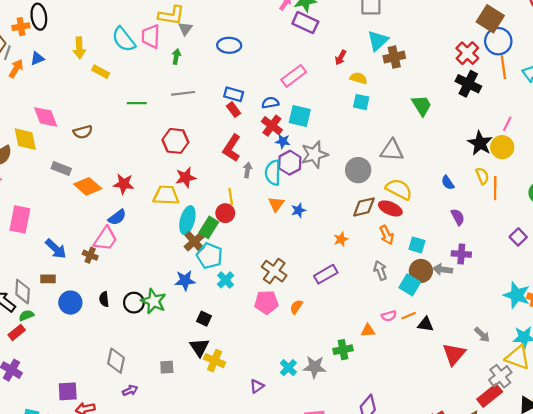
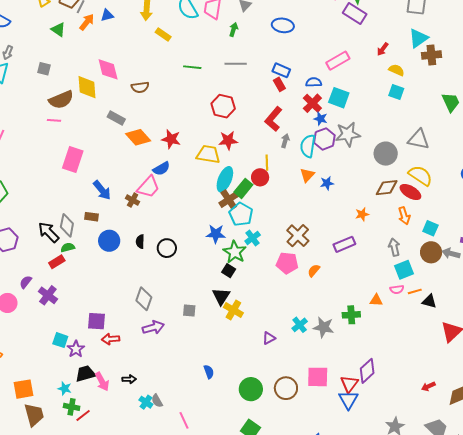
cyan square: (410, 285) -> (404, 270), moved, turned 30
green star: (154, 301) -> (235, 252), moved
purple arrow: (130, 390) -> (153, 327), size x1.5

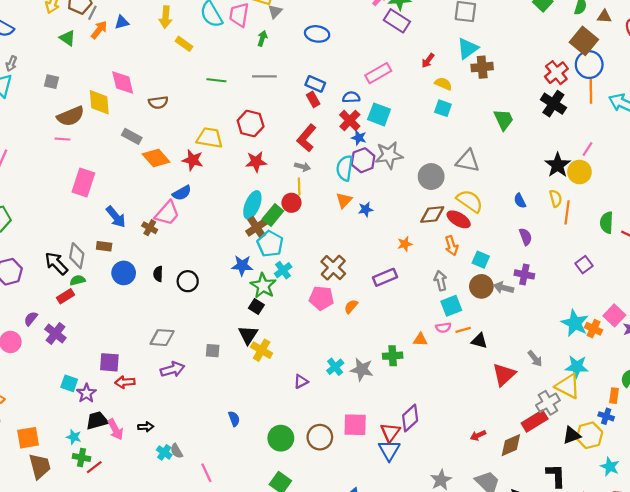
gray arrow: (285, 141) -> (303, 167), moved, turned 88
yellow trapezoid: (208, 154) -> (210, 138), moved
gray diamond: (144, 299) -> (162, 338), turned 75

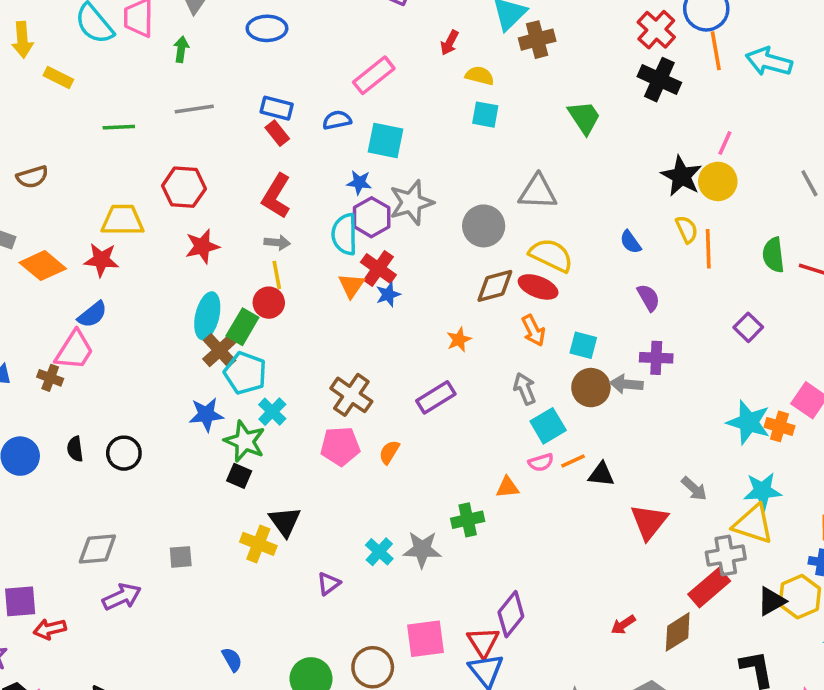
red cross: (350, 120) -> (378, 269), moved
black triangle: (248, 335) -> (285, 522), moved
gray cross: (548, 403) -> (726, 555), turned 30

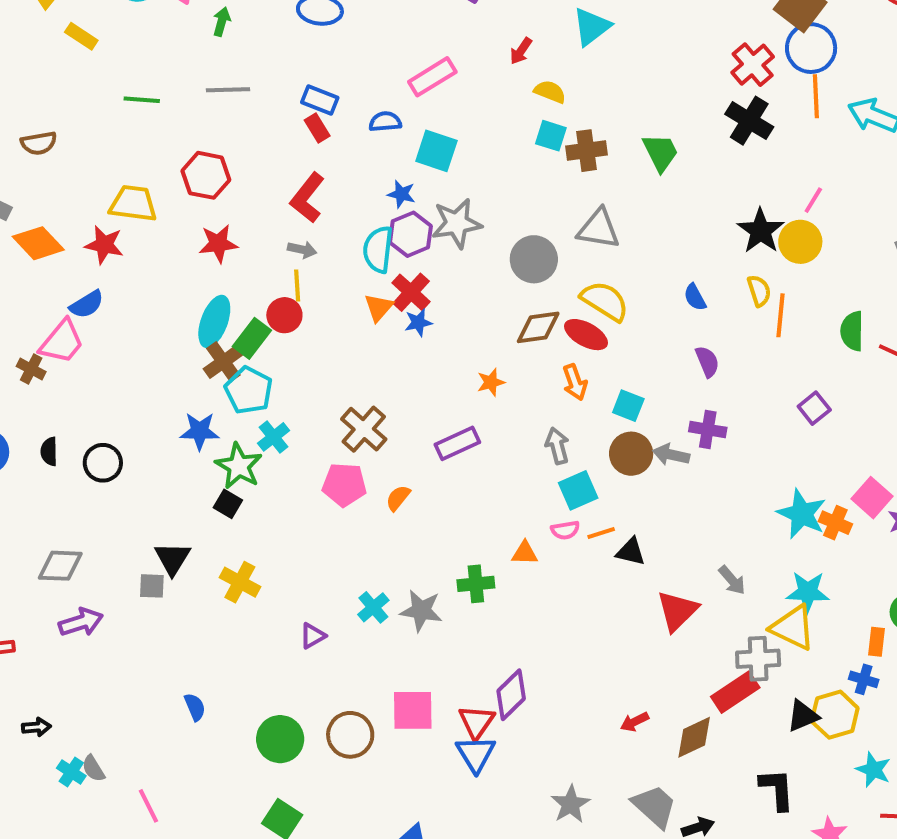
brown cross: (537, 40) -> (586, 151), moved
black triangle: (285, 522) -> (173, 558), moved

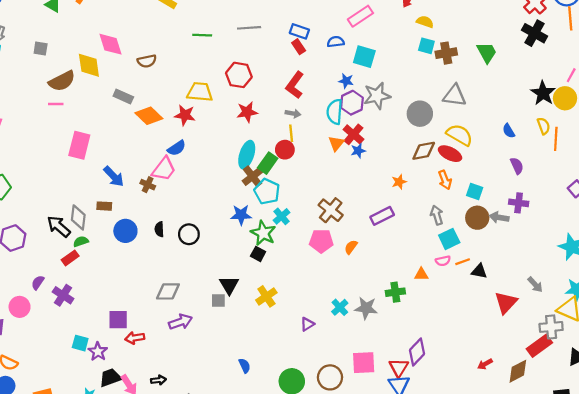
yellow cross: (240, 582) -> (266, 296), turned 30

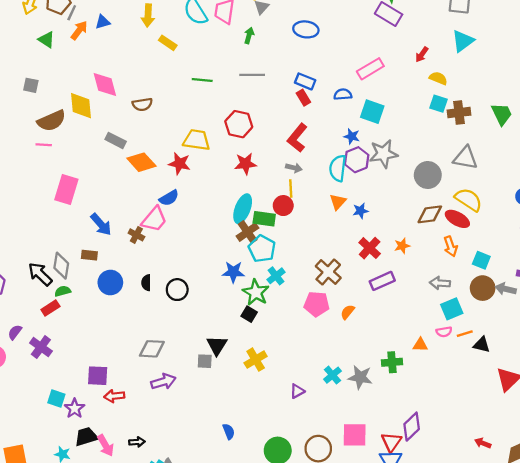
red cross: (354, 134) -> (370, 248), moved
green rectangle: (268, 163) -> (264, 219), turned 60
gray arrow: (437, 215) -> (440, 283), turned -72
red arrow: (485, 364) -> (483, 443), turned 48

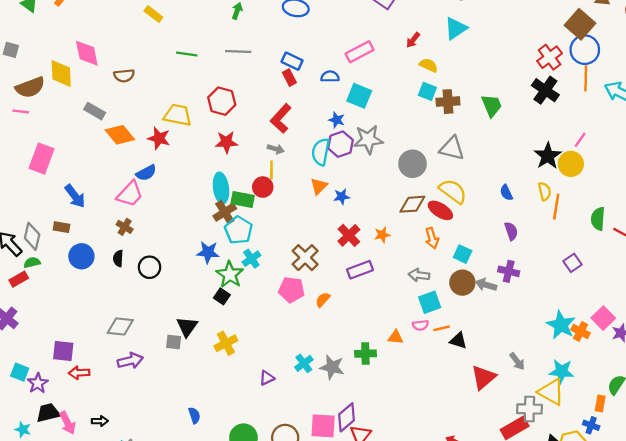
cyan ellipse: (243, 209) -> (221, 188), turned -32
brown cross: (136, 235) -> (125, 227), moved
purple diamond: (412, 427) -> (347, 417), moved

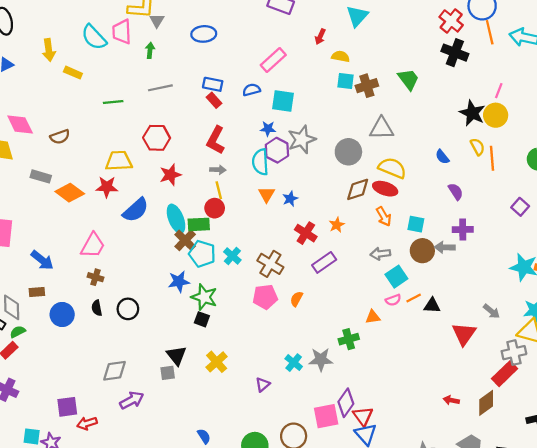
blue semicircle: (146, 173) -> (136, 210), moved, size x1.4
cyan cross: (251, 259) -> (232, 256), moved

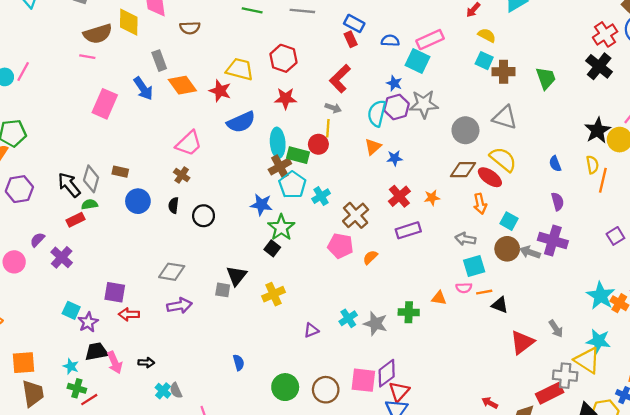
pink rectangle: (273, 60) -> (430, 40), moved
gray rectangle: (41, 176) -> (159, 61), turned 36
purple cross: (463, 229) -> (553, 241), size x1.4
blue arrow: (42, 260) -> (143, 89), moved

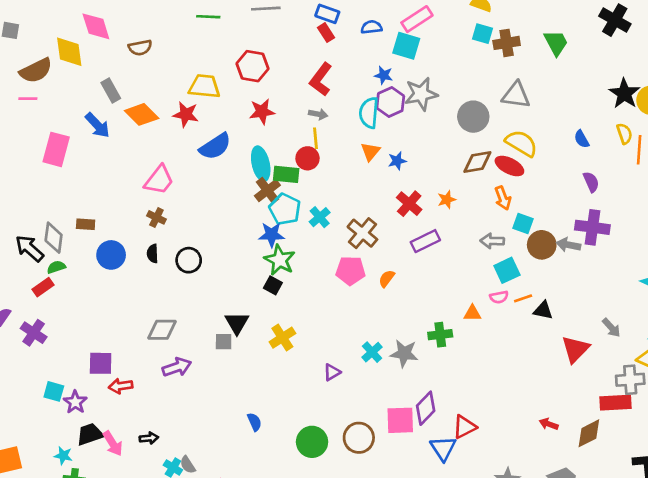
blue star: (261, 205) -> (272, 235), moved
cyan square: (509, 221) -> (523, 223), moved
red triangle: (399, 391) -> (464, 427), moved, turned 30
red rectangle: (550, 393) -> (616, 403), turned 32

